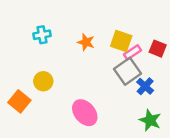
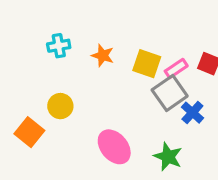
yellow square: (121, 41) -> (147, 64), moved
orange star: (86, 42) -> (103, 55), moved
green star: (150, 120) -> (168, 157), moved

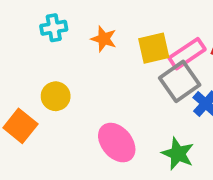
yellow square: (147, 64) -> (154, 48), turned -32
pink rectangle: (176, 69) -> (187, 54), size x1.4

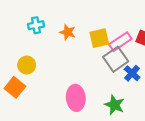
yellow circle: (56, 96) -> (27, 65), moved
pink ellipse: (117, 143) -> (76, 98), turned 35

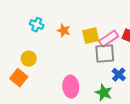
cyan cross: (36, 25) -> (37, 25), turned 32
gray square: (116, 59) -> (105, 54), turned 30
blue cross: (132, 73) -> (119, 75), moved

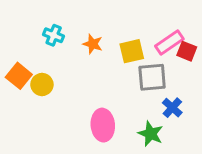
pink rectangle: (109, 39) -> (169, 43), moved
orange square: (19, 78) -> (19, 76), moved

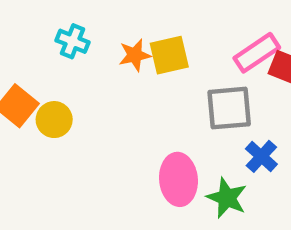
orange star: (93, 44) -> (135, 55), turned -30
yellow square: (132, 51) -> (169, 55), moved
pink ellipse: (103, 125) -> (178, 179), moved

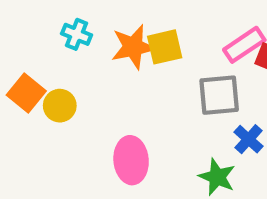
orange star: (135, 55) -> (133, 47), size x1.5
pink ellipse: (178, 179) -> (131, 160), moved

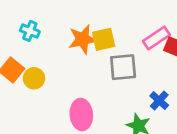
cyan cross: (77, 34) -> (30, 31), moved
gray square: (219, 95) -> (123, 67), moved

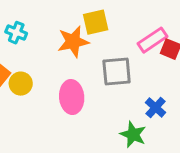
yellow square: (104, 39) -> (96, 22), moved
pink ellipse: (81, 114) -> (72, 97), moved

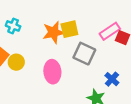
yellow square: (96, 22) -> (69, 29), moved
gray square: (117, 72) -> (84, 54), turned 30

